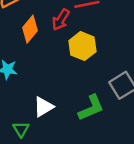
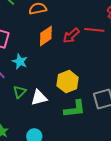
yellow hexagon: (82, 46) -> (68, 82), moved
green triangle: (21, 129) -> (20, 92), moved

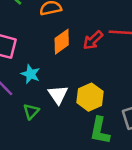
white triangle: (39, 98) -> (58, 95), moved, turned -48
green L-shape: (75, 109) -> (100, 131), turned 110

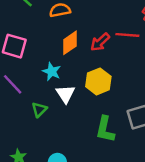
cyan star: (31, 74) -> (52, 72), moved
yellow hexagon: (90, 97) -> (98, 81), moved

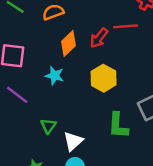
white triangle: (65, 94) -> (73, 141), moved, turned 30
green triangle: (39, 110) -> (48, 126), moved

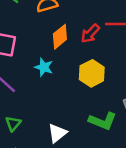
green L-shape: (118, 125) -> (103, 121), turned -76
green triangle: (48, 126) -> (13, 124), moved

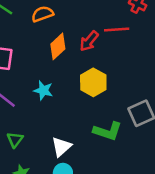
cyan star: (44, 67) -> (43, 90), moved

